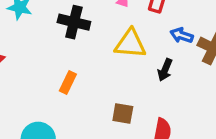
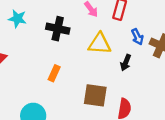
blue arrow: (182, 35) -> (137, 37), turned -133
brown square: (123, 114) -> (95, 95), size x1.5

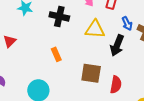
black arrow: (126, 63) -> (117, 45), size x1.5
orange rectangle: (54, 73) -> (56, 54), turned -48

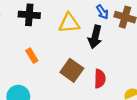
brown square: (91, 73) -> (72, 70), turned 35

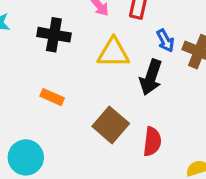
orange rectangle: (32, 56) -> (52, 97), turned -40

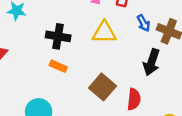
black cross: (54, 35) -> (58, 36), moved
black arrow: (151, 77) -> (152, 62), moved

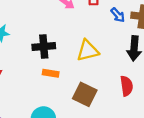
yellow triangle: (104, 32) -> (88, 51), moved
brown square: (103, 87) -> (85, 94), moved

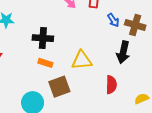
yellow triangle: (88, 51) -> (82, 60), moved
brown square: (85, 94) -> (59, 87), moved, turned 35

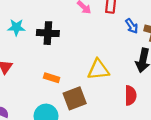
black cross: (43, 38) -> (48, 33), moved
orange rectangle: (45, 63) -> (52, 78), moved

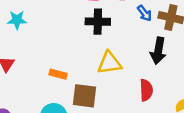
black cross: (48, 33) -> (98, 22), moved
brown square: (75, 98) -> (84, 96), turned 30

